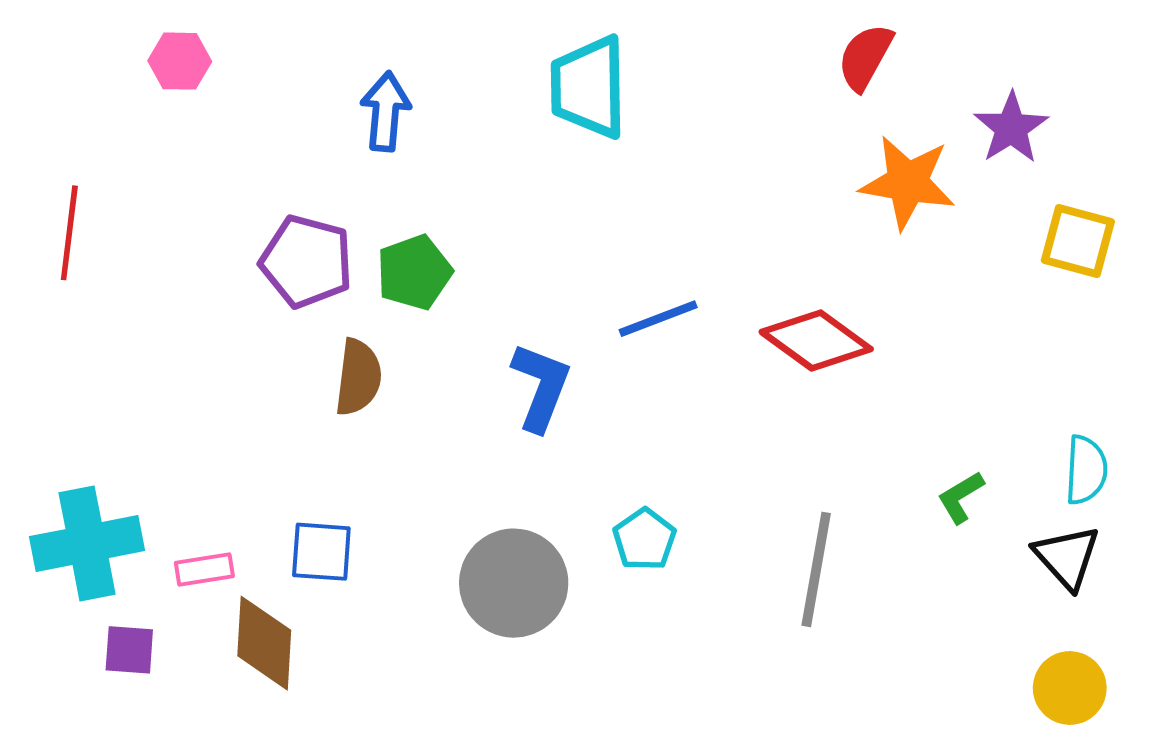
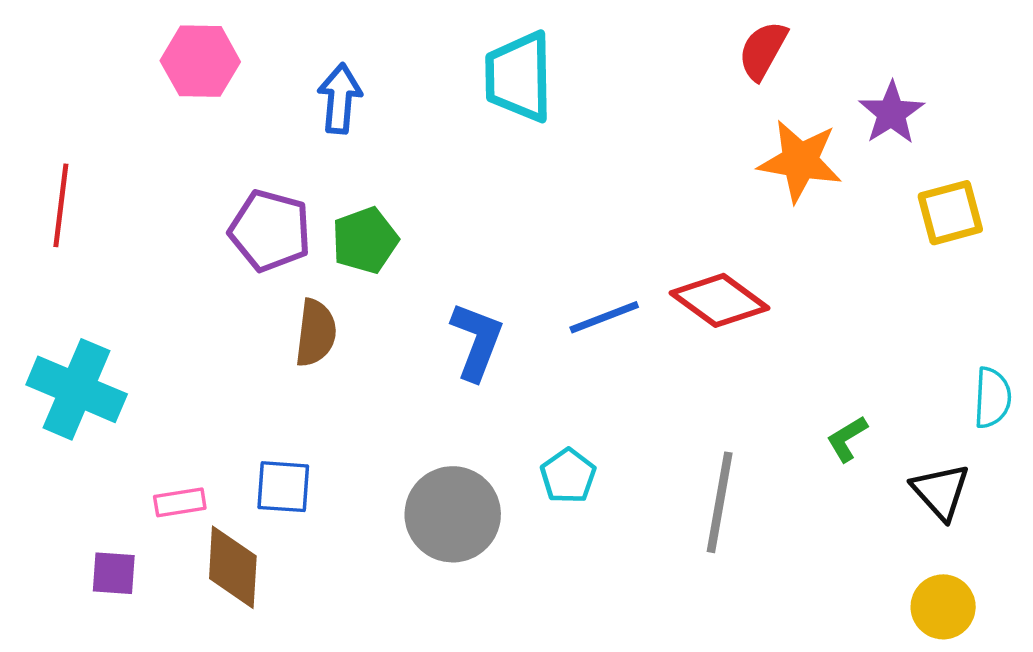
pink hexagon: (180, 61) -> (200, 61), moved, size x1.4
yellow square: (1078, 241) -> (950, 213), turned -30
blue line: (658, 319) -> (604, 317), moved
cyan semicircle: (1086, 470) -> (992, 398), moved
cyan cross: (87, 544) -> (77, 389), moved, turned 34

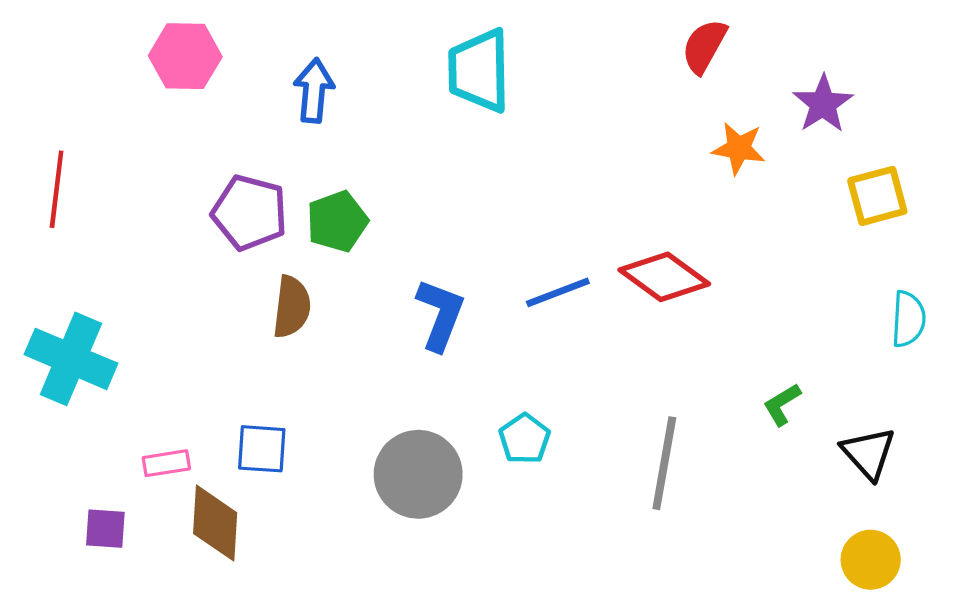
orange star: (800, 161) -> (739, 148), size x0.7
cyan semicircle: (992, 398) -> (908, 319), moved

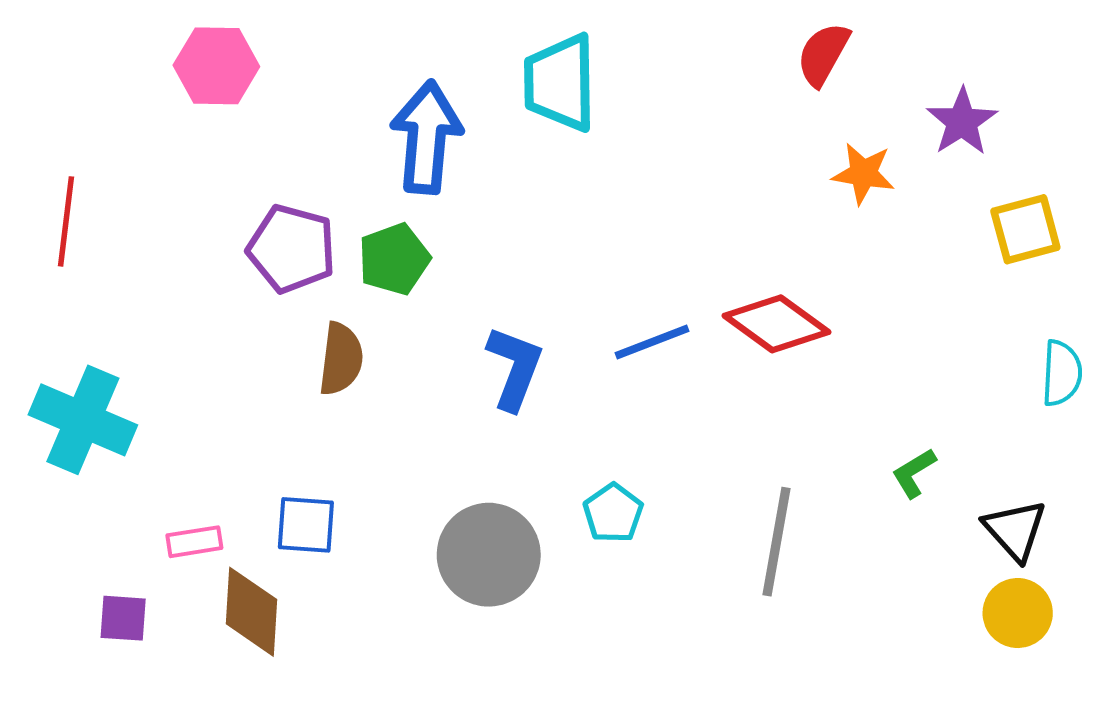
blue arrow: (314, 91) -> (426, 137), moved, size x1.5
yellow circle: (871, 560) -> (1018, 613), moved

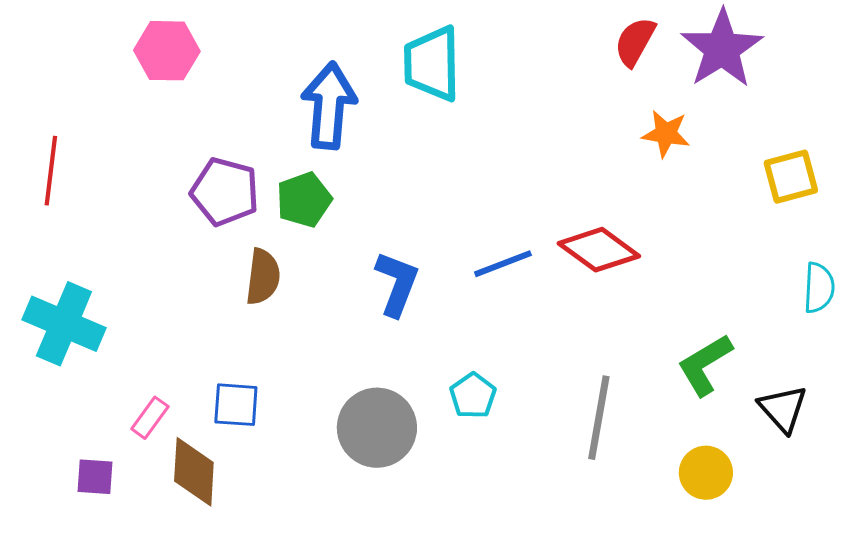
purple star: (962, 122) -> (722, 49), moved, size x1.5
green L-shape: (914, 473) -> (705, 365), size x1.6
pink rectangle: (194, 542) -> (150, 418), turned -45
yellow circle: (1018, 613) -> (706, 473), moved

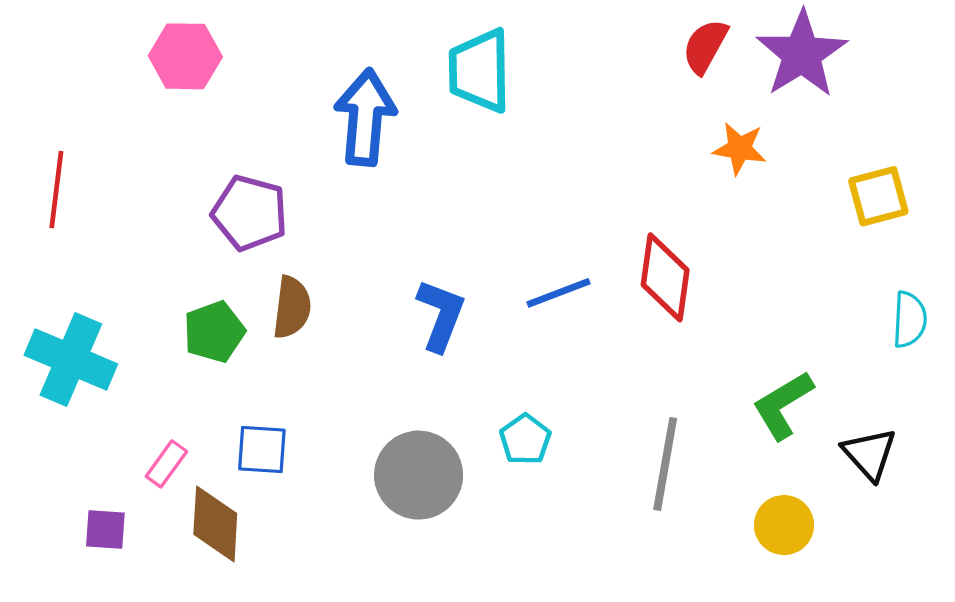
green pentagon: (304, 200) -> (214, 332), moved
red diamond: (599, 250) -> (665, 277), turned 62

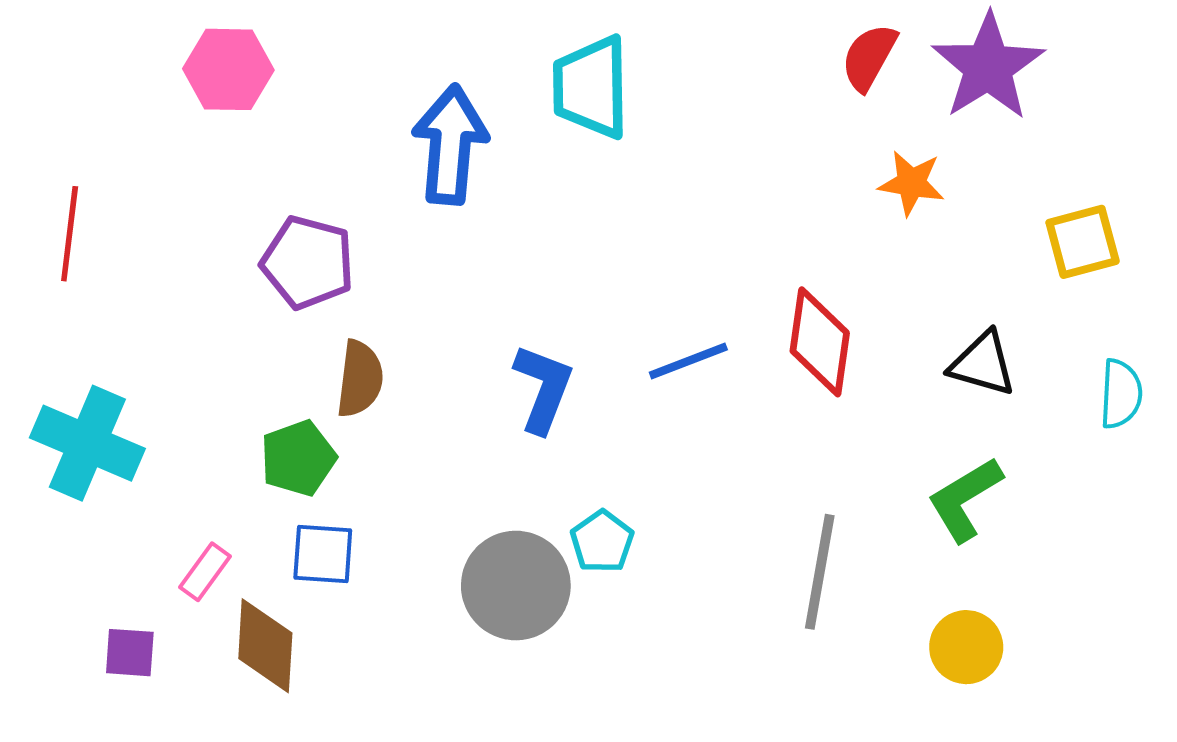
green pentagon: (214, 332) -> (298, 458), moved
cyan pentagon: (525, 440) -> (602, 542), moved
black triangle: (870, 454) -> (983, 364), moved, turned -32

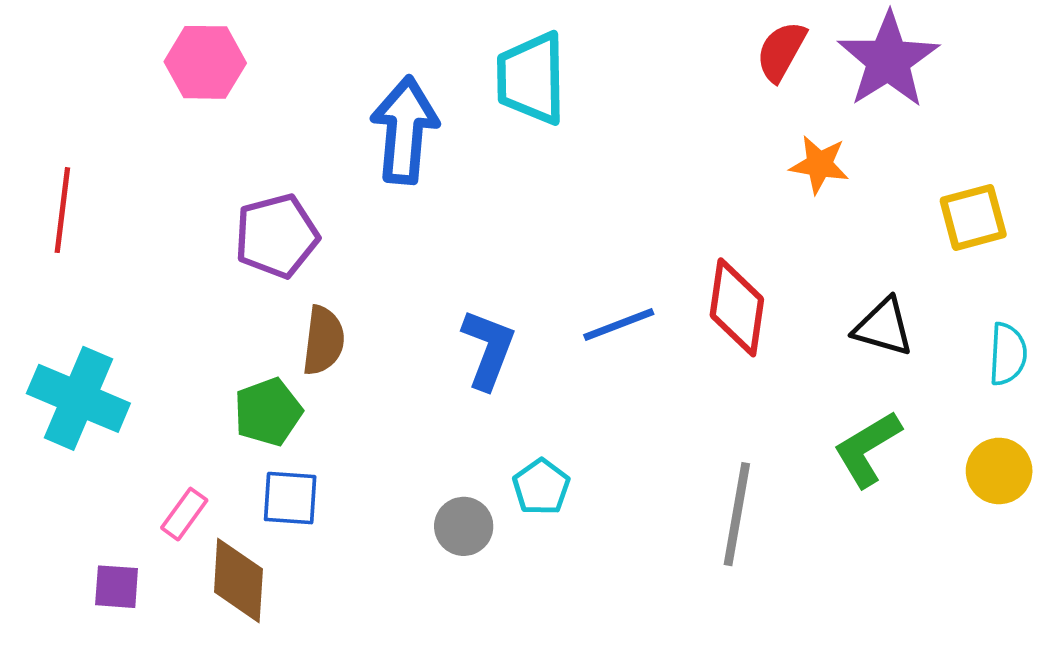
purple pentagon: (308, 262) -> (277, 236), turned -30
gray circle: (516, 586) -> (464, 526), size x0.6
yellow circle: (966, 647) -> (999, 471), moved

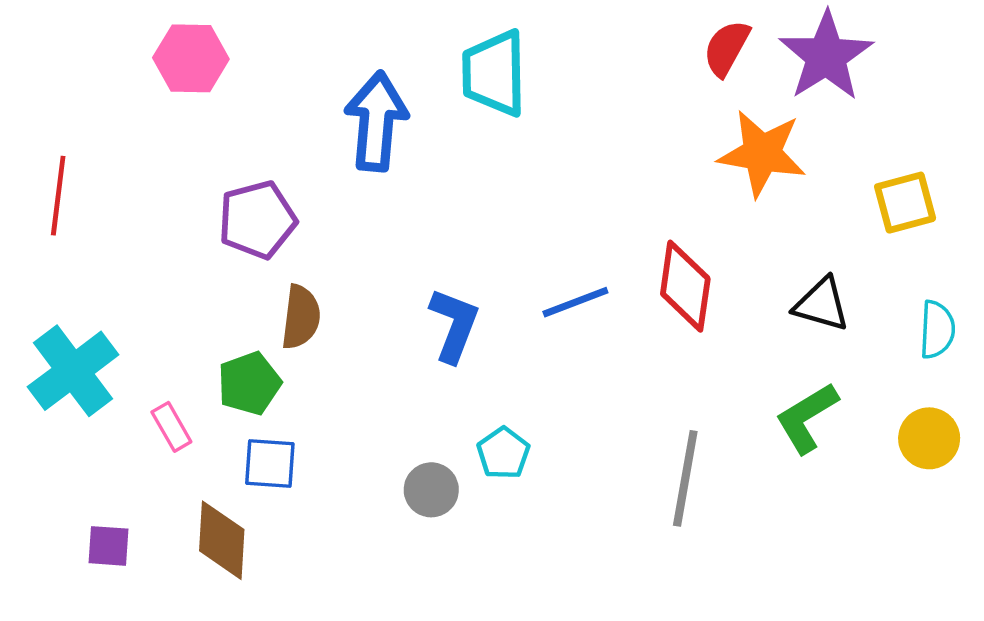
orange star: (819, 165) -> (762, 153), size x1.6
cyan cross: (78, 398) -> (73, 371), turned 30
pink rectangle: (184, 514) -> (171, 427), moved, turned -66

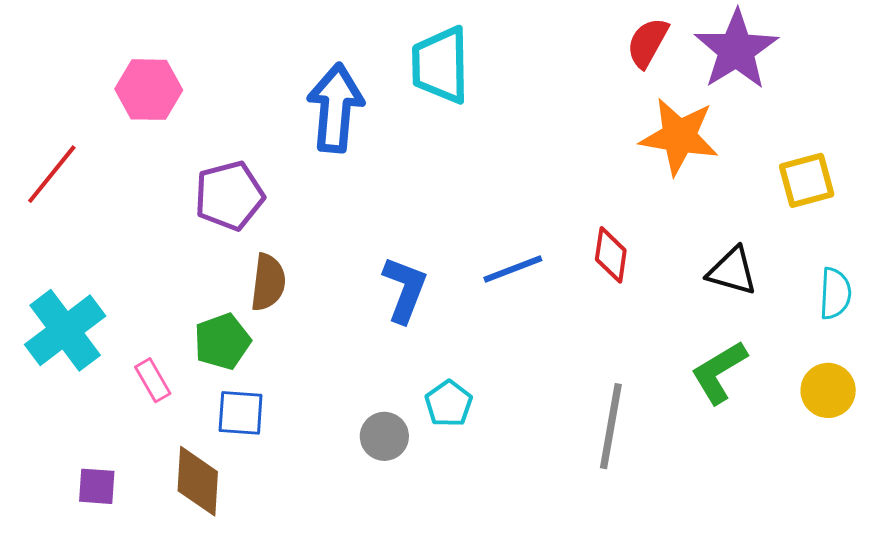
pink hexagon: (191, 58) -> (149, 90), moved
red line: (58, 196) -> (52, 174), turned 32
red diamond: (685, 286) -> (611, 255), size x0.7

